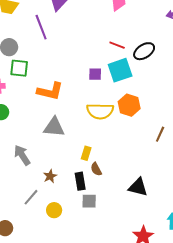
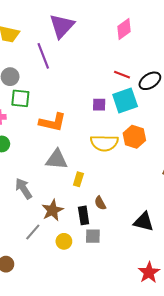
yellow rectangle: (86, 153) -> (78, 179), moved
brown star: (50, 176) -> (53, 210), size x1.5
yellow circle: (54, 210) -> (64, 241), moved

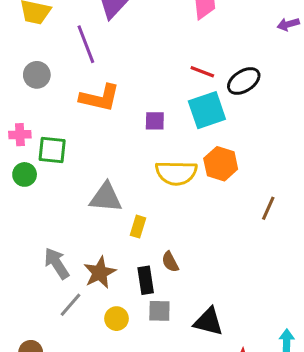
green square: (20, 98) -> (52, 150), moved
purple square: (99, 105) -> (155, 121), moved
orange L-shape: (53, 122) -> (100, 98), moved
gray arrow: (24, 189) -> (57, 263), moved
black triangle: (144, 222) -> (208, 322), moved

